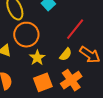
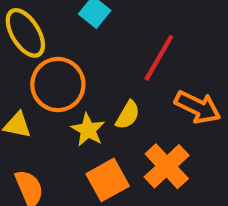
yellow semicircle: (66, 54) -> (128, 115), moved

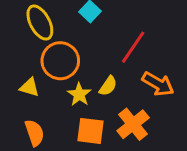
orange square: (108, 180) -> (91, 131), turned 32

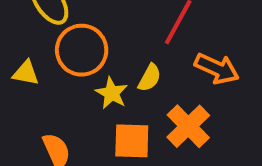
yellow triangle: (29, 87) -> (26, 73), moved

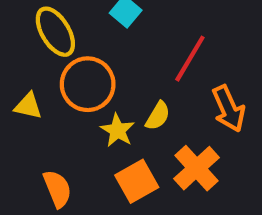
orange arrow: (217, 69) -> (229, 109), turned 39
orange square: (132, 141) -> (137, 181), turned -33

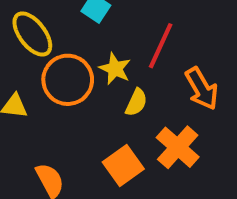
yellow star: (117, 130) -> (115, 69), moved

